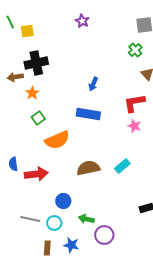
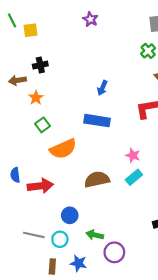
black cross: (36, 63) -> (40, 65), size x0.6
pink star: (134, 126) -> (133, 155), moved

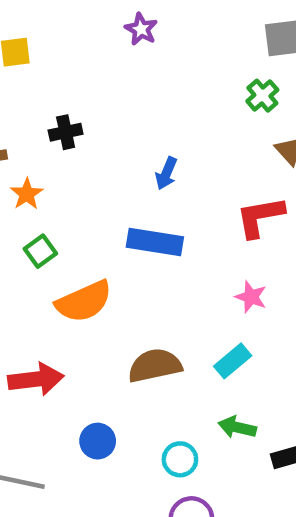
black cross: (40, 65) -> (66, 132), moved
pink star: (133, 155) -> (251, 297), moved
green arrow: (95, 235) -> (237, 427), moved
cyan circle: (60, 239) -> (180, 459), moved

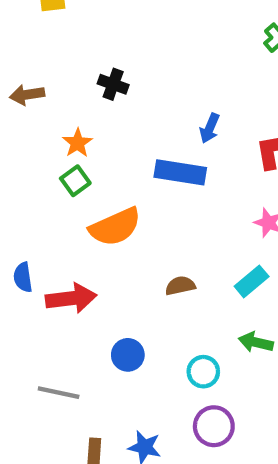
black cross: (66, 132) -> (113, 84), moved, turned 32
blue arrow: (166, 173) -> (210, 128), moved
orange star: (27, 194) -> (77, 143), moved
brown semicircle: (155, 366) -> (180, 286), size x0.6

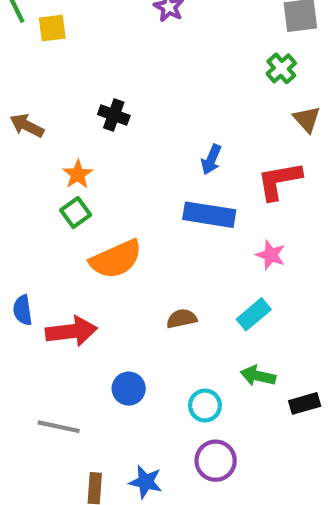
brown arrow: (27, 95) -> (27, 126), turned 36
blue rectangle: (180, 172) -> (209, 215), moved

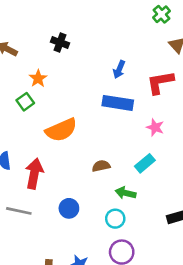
green square: (76, 213) -> (25, 102), moved
red arrow: (71, 331) -> (34, 174), turned -72
green arrow: (258, 376) -> (126, 193), moved
gray line: (59, 427) -> (19, 211), moved

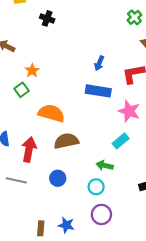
black cross: (60, 43) -> (47, 18), moved
pink star: (155, 127) -> (129, 111), size x1.5
orange semicircle: (61, 130) -> (51, 113), turned -140
brown semicircle: (101, 166) -> (66, 141), moved, size x1.6

